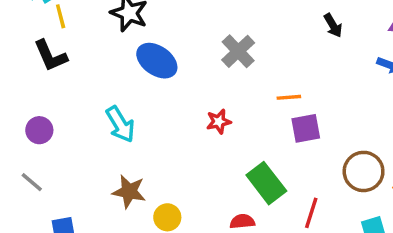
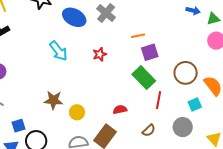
blue ellipse: (157, 61) -> (74, 17), moved
cyan arrow: (120, 124) -> (59, 51), moved
green rectangle: (266, 183) -> (144, 78), moved

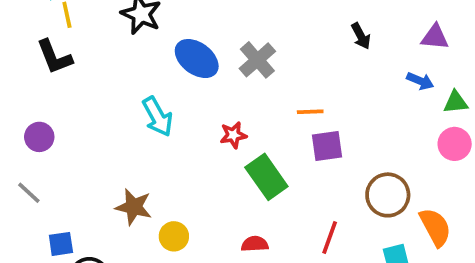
green rectangle: (144, 78) -> (266, 177), moved

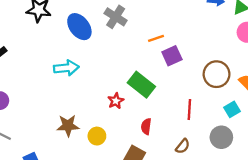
blue ellipse: (197, 59) -> (79, 27), turned 32
cyan arrow: (158, 117) -> (66, 68), turned -50
red star: (233, 135) -> (116, 101), moved
red semicircle: (255, 244) -> (146, 126), turned -63

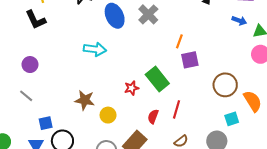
orange line: (156, 38) -> (179, 41), turned -64
red line: (189, 110) -> (177, 109), moved

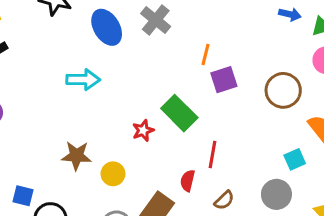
brown circle: (225, 85) -> (283, 90), moved
red semicircle: (153, 117) -> (188, 181), moved
blue square: (46, 123) -> (23, 196), turned 32

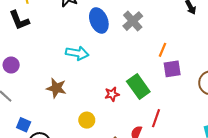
brown star: (76, 156) -> (56, 88), moved

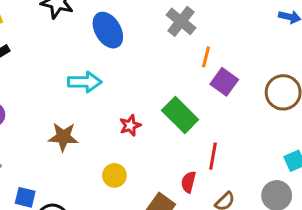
gray cross: (133, 21) -> (181, 21), moved
purple square: (172, 69) -> (224, 82), turned -36
red star: (112, 94) -> (130, 125), moved

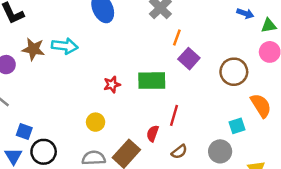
cyan arrow: (85, 82) -> (65, 46), moved
green rectangle: (180, 115) -> (152, 81), turned -52
brown star: (63, 137) -> (33, 49), moved

